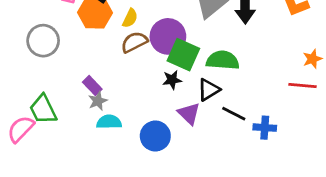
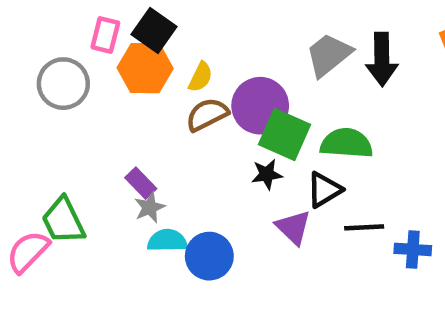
gray circle: (43, 41) -> (63, 84), moved
black line: (234, 114) -> (364, 227), turned -30
blue circle: (155, 136) -> (209, 256), moved

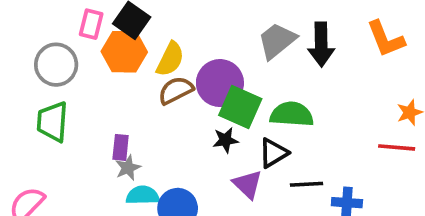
yellow semicircle: (200, 77) -> (170, 59), size x1.4
purple rectangle: (141, 183) -> (121, 147), turned 50
green trapezoid: (63, 221) -> (52, 122), moved, turned 30

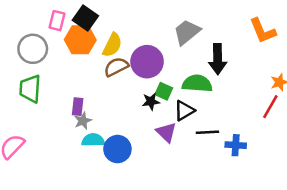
black arrow: (321, 44) -> (218, 59), moved
green square: (240, 107) -> (164, 91), moved, size x0.6
red line: (397, 147) -> (270, 107), turned -65

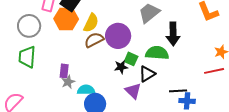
red line: (270, 107) -> (214, 71), turned 48
black line: (207, 132) -> (178, 91), moved
cyan semicircle: (93, 140) -> (86, 90), moved

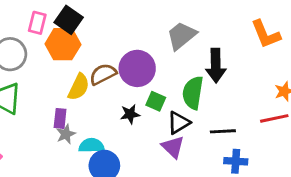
yellow semicircle: (91, 23) -> (79, 87), moved
green semicircle: (157, 53) -> (193, 93), turned -85
black star: (121, 67) -> (130, 114), moved
purple triangle: (133, 91) -> (173, 147), moved
black line: (178, 91) -> (223, 131), moved

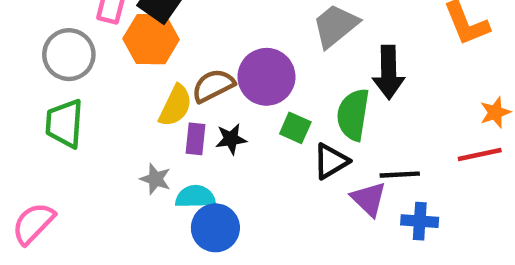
black star: (130, 114) -> (231, 139), moved
purple rectangle: (60, 118) -> (195, 139), moved
gray star: (66, 134) -> (155, 179), turned -30
purple triangle: (173, 147) -> (369, 199), moved

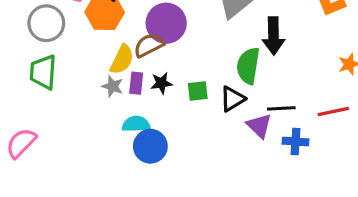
purple circle: (266, 77) -> (166, 23), moved
green square: (295, 128) -> (198, 91), moved, turned -30
red line: (480, 155) -> (333, 112), moved
gray star: (155, 179) -> (113, 86), moved

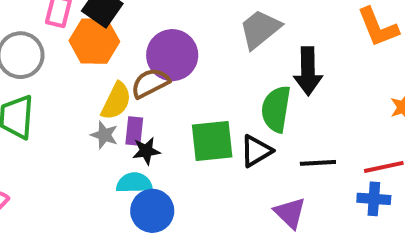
black star: (161, 83) -> (146, 151), moved
green square: (198, 91) -> (212, 141), size x1.6
purple triangle: (259, 126) -> (290, 213), moved
blue cross: (295, 141) -> (374, 199), moved

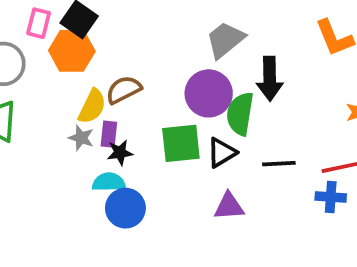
purple circle: (172, 55) -> (209, 93), moved
purple triangle: (290, 213) -> (229, 206), moved, turned -48

